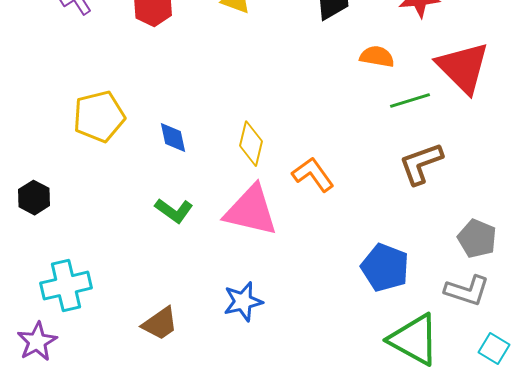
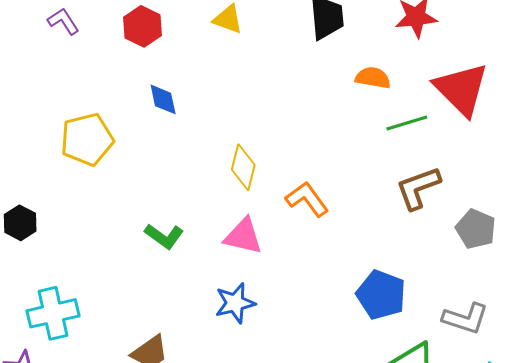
blue diamond: (173, 138) -> (163, 99), moved
pink triangle: (251, 211) -> (243, 236), size x0.7
gray pentagon: (477, 239) -> (476, 229), moved
blue star: (243, 302) -> (235, 303), moved

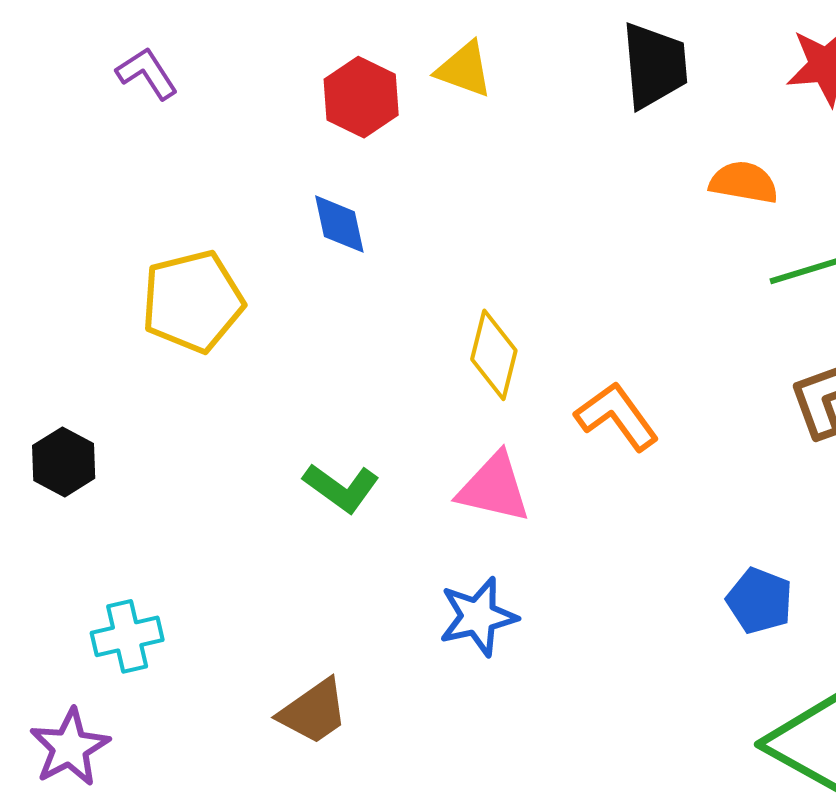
red hexagon: (143, 26) -> (361, 97), moved
blue pentagon: (381, 295) -> (760, 601), size x0.7
cyan cross: (53, 313) -> (127, 636), size x0.7

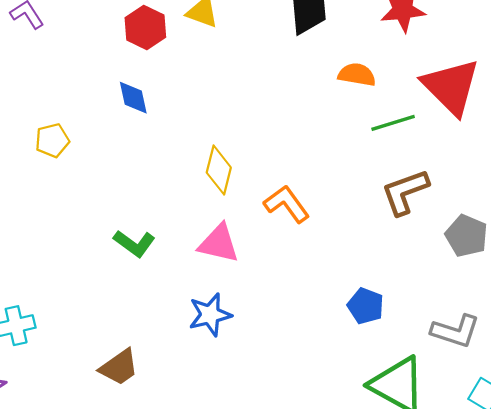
yellow pentagon: (193, 301) -> (52, 140), size x0.6

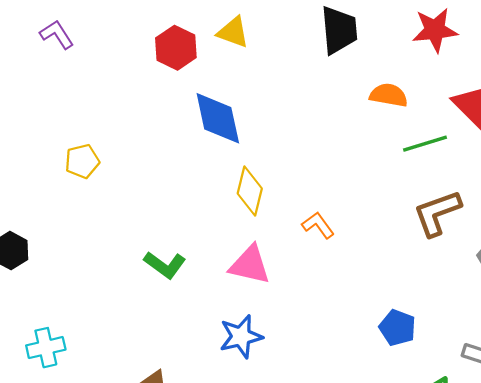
blue diamond: (133, 98) -> (218, 118), moved, size x1.6
orange L-shape: (287, 204) -> (318, 225), size x0.7

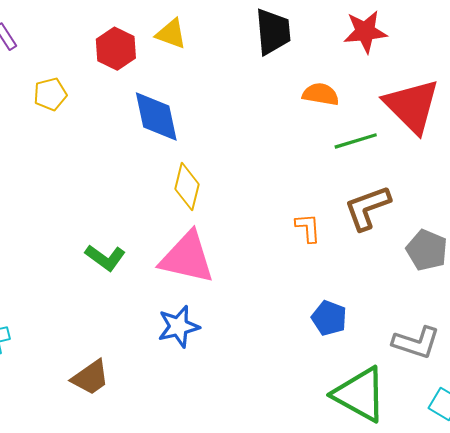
yellow pentagon: (82, 161) -> (50, 94), moved
orange L-shape: (318, 225) -> (308, 228), moved, turned 32
pink triangle: (250, 265) -> (187, 258), size x1.4

